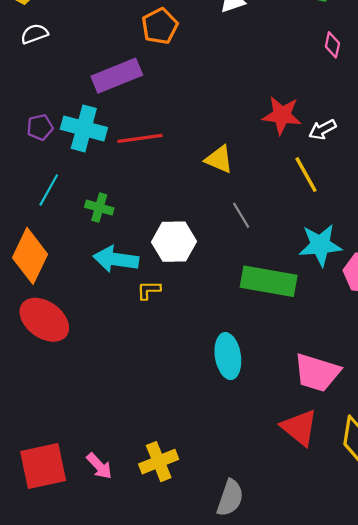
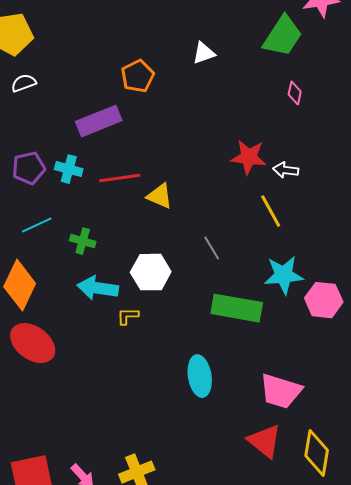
purple pentagon: (40, 127) -> (29, 168), size x1.4
cyan cross: (84, 128) -> (69, 169), size x0.7
white arrow: (322, 130) -> (286, 170), turned 35
yellow triangle: (219, 159) -> (160, 196), moved
cyan line: (49, 190) -> (37, 225), turned 36

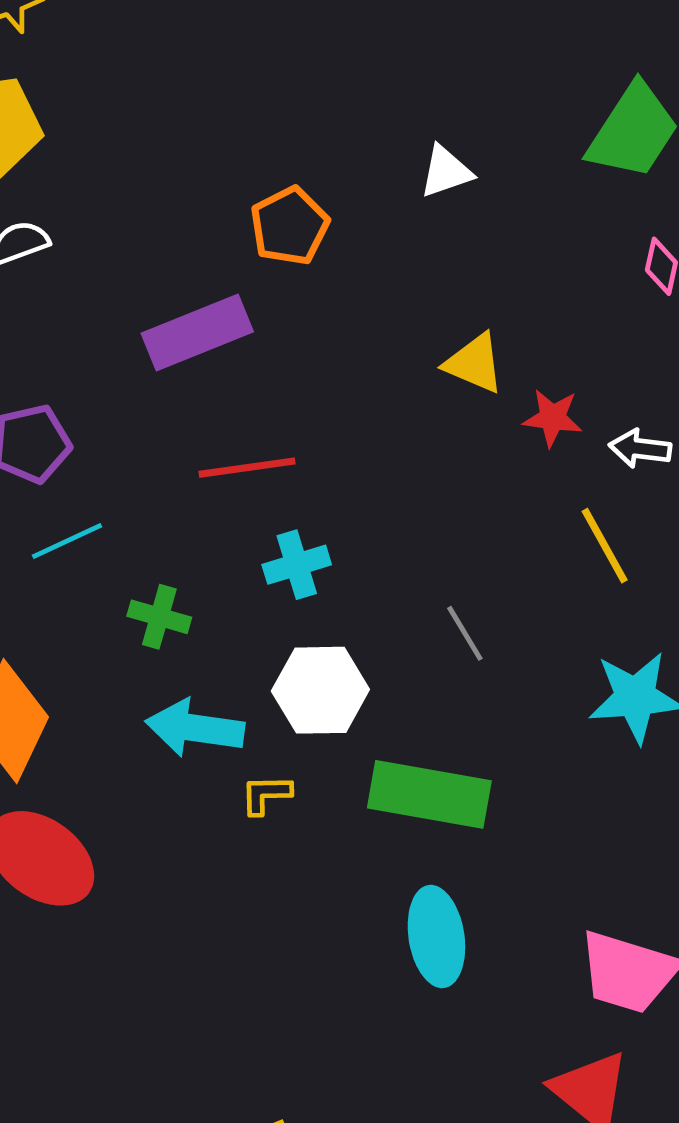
red star: (249, 157) -> (552, 418), size x0.7
cyan cross: (69, 169) -> (297, 565), moved, turned -32
yellow triangle: (160, 196) -> (474, 363), moved
cyan line: (37, 225) -> (67, 541), moved
green rectangle: (237, 308) -> (429, 794), moved

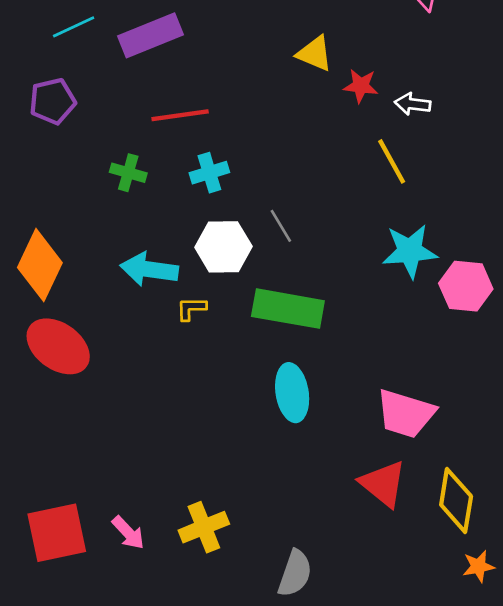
cyan line: (67, 541) -> (74, 27), moved
green cross: (159, 617) -> (128, 173), moved
gray line: (465, 633) -> (281, 226), moved

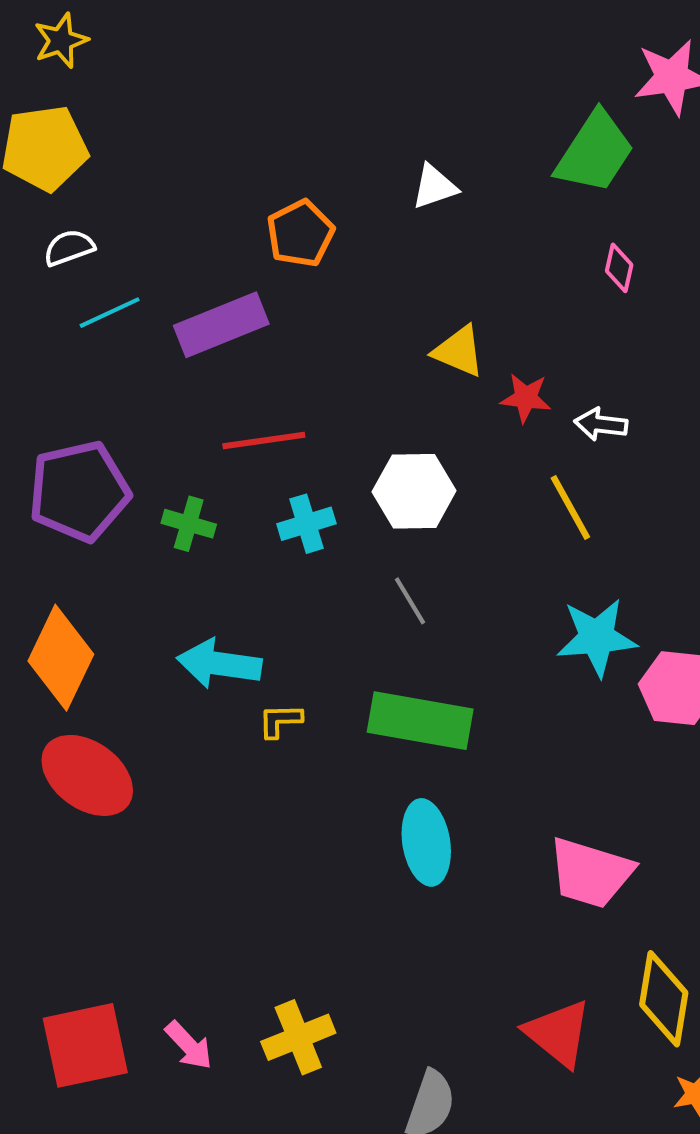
purple pentagon: (53, 101) -> (79, 491), moved, size x1.5
white hexagon: (223, 247) -> (414, 491), moved
red triangle: (383, 484) -> (558, 1033), moved

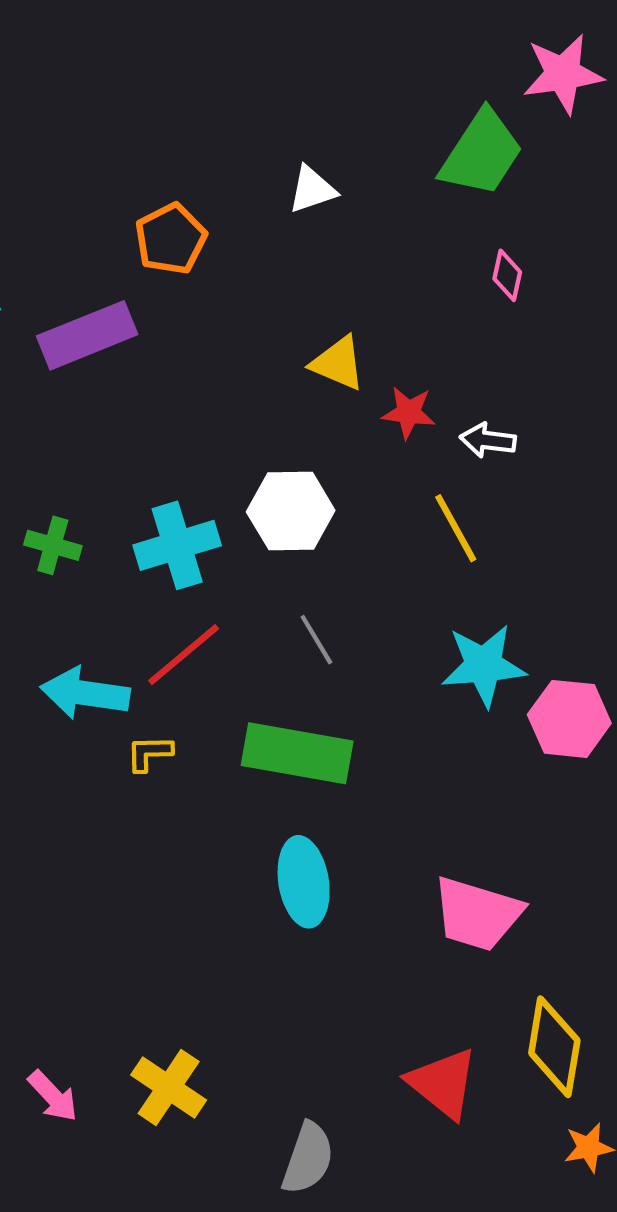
red line: (264, 440) -> (184, 655), moved, turned -32
cyan cross: (306, 524) -> (177, 545), size x1.4
gray line: (410, 601) -> (316, 640), moved
yellow cross: (298, 1037) -> (169, 1088), turned -34

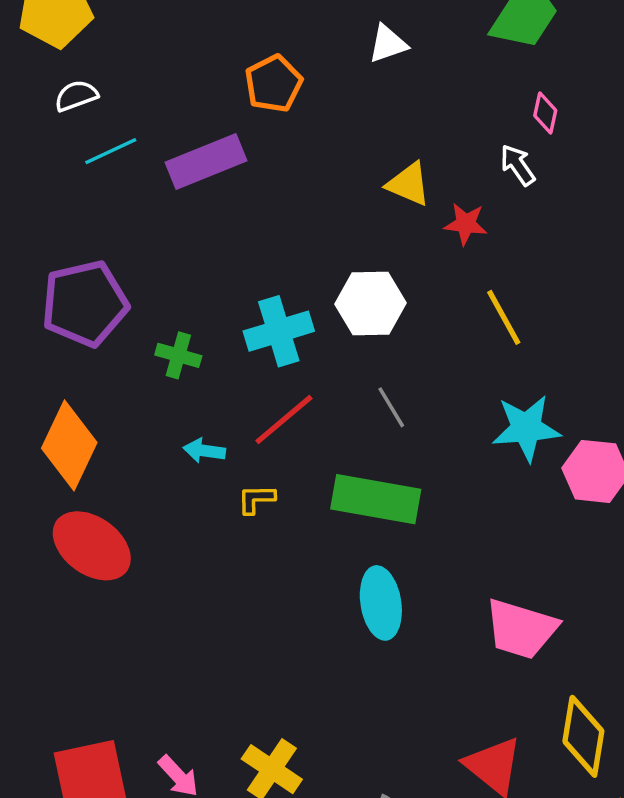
white arrow: (488, 440) -> (518, 165), moved, turned 48
green cross: (53, 545) -> (178, 355), moved
cyan arrow: (85, 693) -> (204, 451), size x0.6

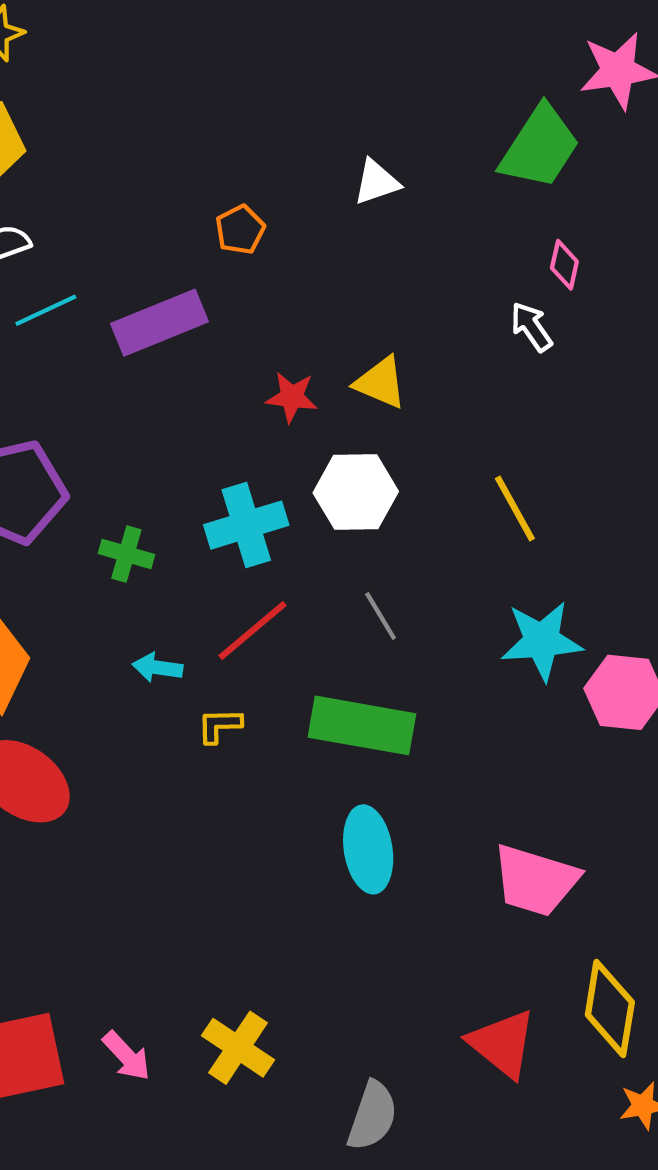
orange pentagon: (274, 84) -> (240, 230), size x0.7
yellow triangle: (409, 184) -> (381, 383), moved
red star: (466, 224) -> (292, 397), moved

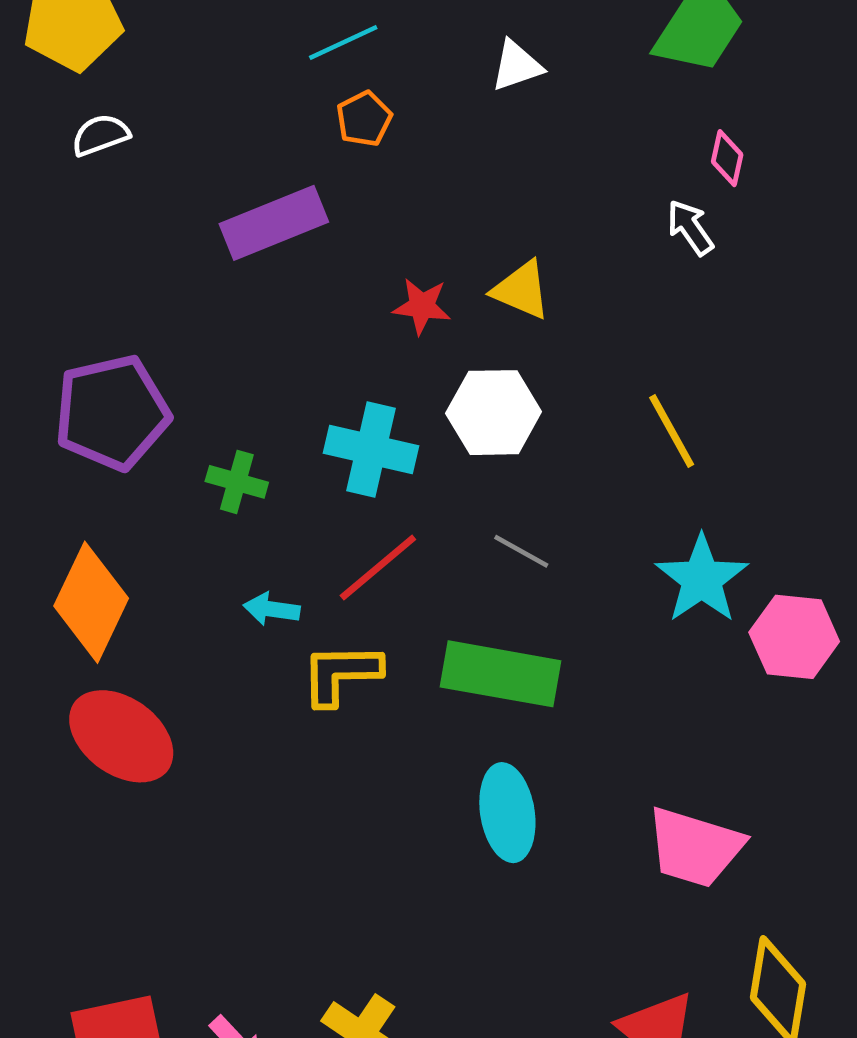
cyan line: (46, 310) -> (343, 43), moved
cyan cross: (246, 525) -> (371, 450), turned 30
gray line: (381, 616) -> (521, 551), turned -30
cyan star: (542, 641) -> (702, 579), turned -30
yellow L-shape: (219, 725) -> (341, 674), size x1.6

